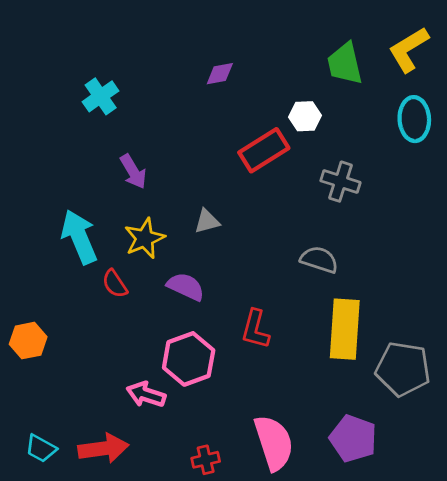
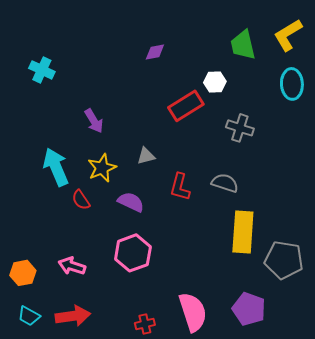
cyan cross: (101, 96) -> (42, 70), moved, turned -30
red L-shape: (255, 329) -> (180, 187), moved
orange hexagon: (28, 341) -> (23, 273), moved
pink arrow: (146, 394) -> (72, 266), moved

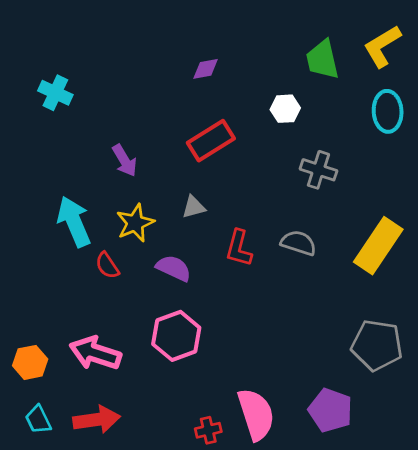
red rectangle: (186, 106) -> (211, 141), moved
yellow rectangle: (243, 232) -> (378, 246), moved, turned 30
pink arrow: (72, 266) -> (95, 353), size x1.4
cyan trapezoid: (29, 316) -> (38, 420), turned 35
red cross: (145, 324) -> (208, 430), moved

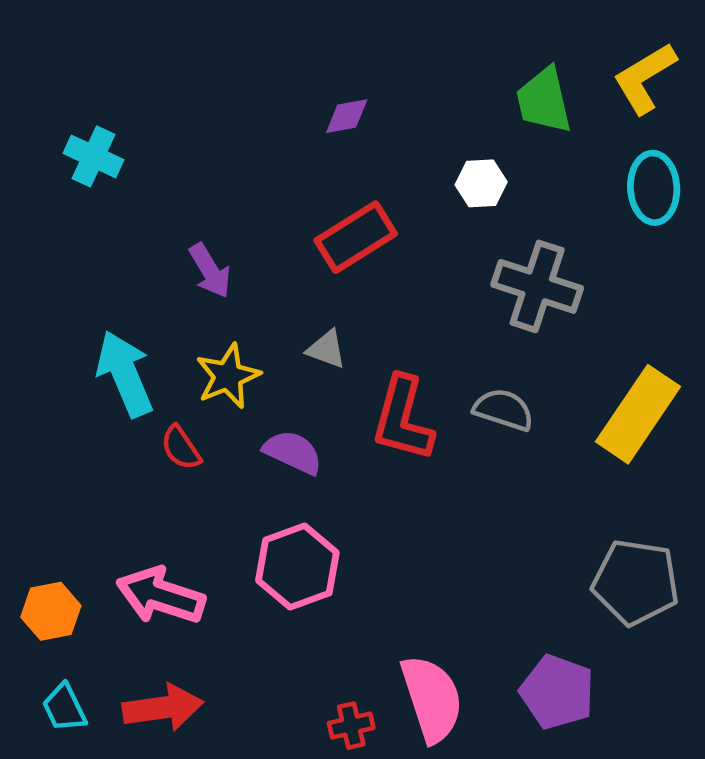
gray cross: (318, 170) -> (537, 286), size x1.4
gray triangle: (194, 207) -> (327, 349), turned 35
red L-shape: (239, 248) -> (403, 419), size x1.4

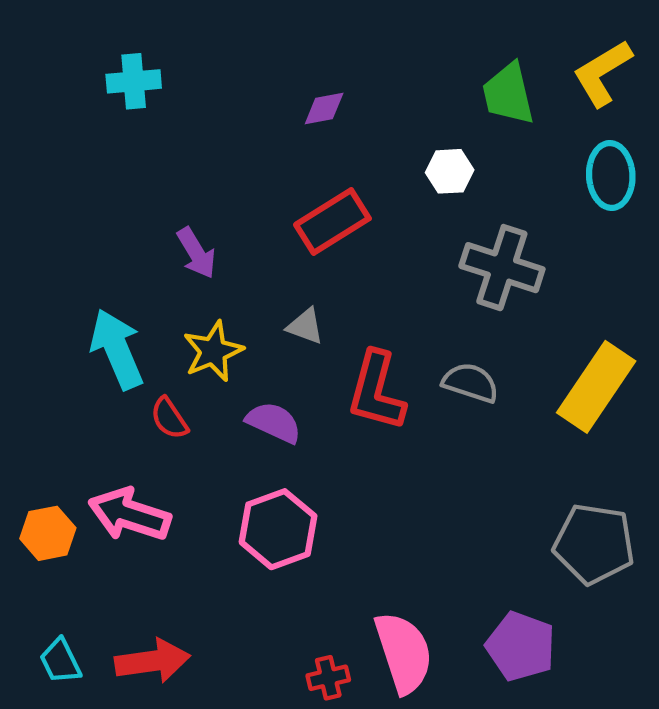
cyan cross: (93, 156) -> (134, 81), moved, turned -30
pink arrow: (161, 596) -> (129, 515), moved
orange hexagon: (51, 611) -> (48, 533), moved

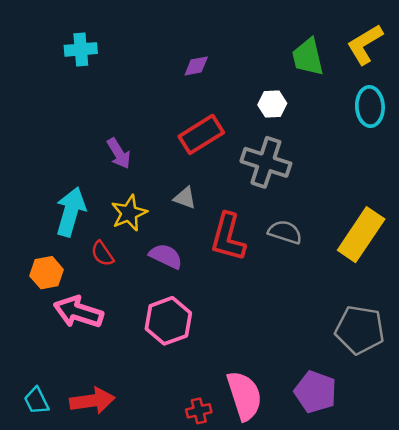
gray cross: (502, 268) -> (266, 162), moved
cyan arrow: (117, 349) -> (71, 212), turned 39
orange hexagon: (48, 533) -> (47, 273), moved

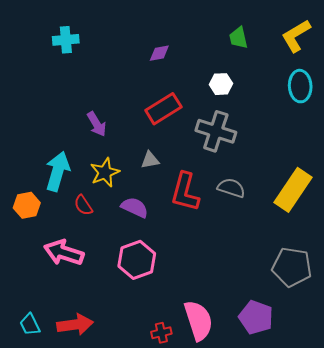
green trapezoid: (308, 57) -> (238, 38), moved, size x0.7
gray triangle: (185, 198) -> (150, 160), turned -30
orange hexagon: (47, 273) -> (27, 205), moved

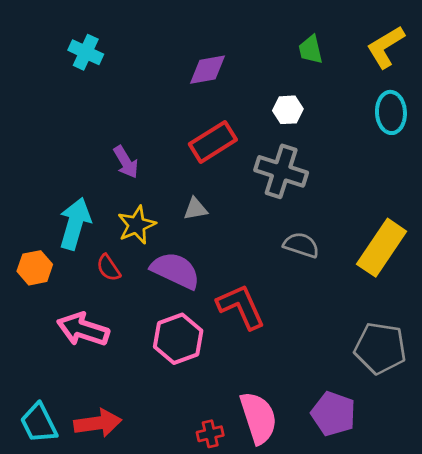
cyan cross: (66, 40) -> (86, 52), turned 30
purple diamond: (159, 53) -> (208, 70), size x1.4
red L-shape: (185, 192) -> (241, 307), moved, turned 141
purple semicircle: (135, 207) -> (175, 270), size x1.4
cyan trapezoid: (30, 325) -> (39, 423), size x1.4

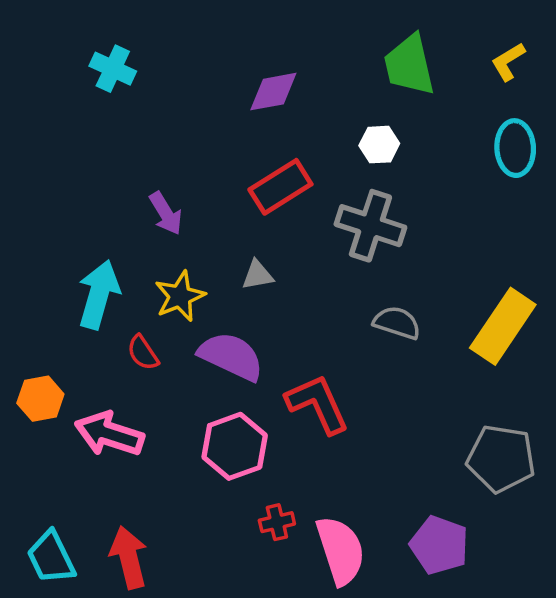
yellow L-shape: (386, 47) -> (508, 62), size x0.7
green trapezoid: (311, 50) -> (409, 65), size x1.6
orange hexagon: (35, 268) -> (40, 399), moved
red arrow: (98, 423) -> (129, 557), turned -96
red cross: (210, 434) -> (277, 522), moved

